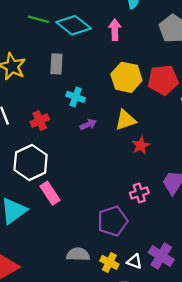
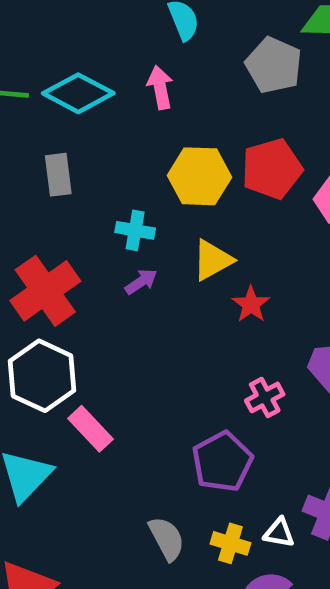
cyan cross: (76, 97) -> (135, 230), moved
red cross: (40, 121) -> (45, 291), size x1.8
gray semicircle: (78, 254) -> (167, 539), turned 70

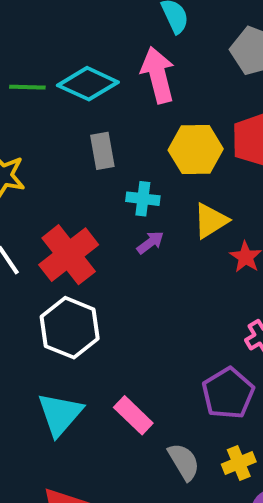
pink arrow: (160, 87) -> (158, 75), size x1.5
gray rectangle: (58, 175) -> (102, 151), moved
pink rectangle: (91, 429) -> (133, 415), moved
yellow cross: (230, 543) -> (239, 463), turned -36

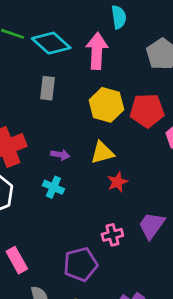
cyan cross: (143, 199) -> (53, 187), moved
purple arrow: (150, 242) -> (60, 155), turned 30

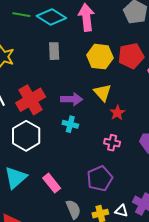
yellow triangle: (102, 153) -> (103, 93), turned -48
purple arrow: (60, 155) -> (72, 99), size x1.5
pink cross: (112, 235) -> (112, 143), moved, turned 35

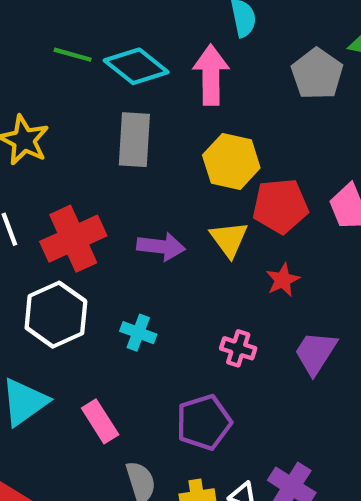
gray rectangle: (54, 51) -> (134, 140), size x1.4
red pentagon: (131, 56) -> (280, 206), moved
red star: (117, 113) -> (283, 280), moved
cyan cross: (70, 124) -> (138, 333), moved

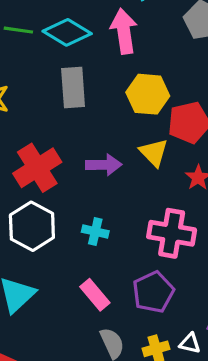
pink cross: (238, 348) -> (172, 233), size x1.8
pink rectangle: (100, 421) -> (95, 295), moved

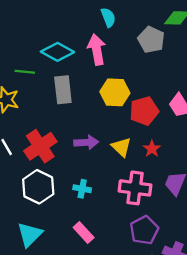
green line: (18, 30) -> (25, 72), moved
yellow triangle: (154, 152) -> (121, 147), moved
purple pentagon: (153, 292) -> (144, 230), moved

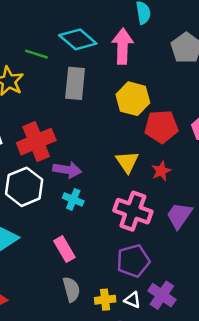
purple arrow: (86, 142) -> (67, 170), moved

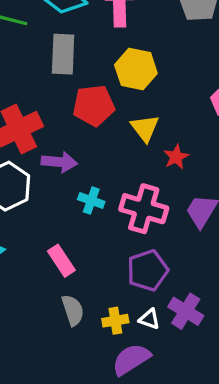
red pentagon: (161, 127) -> (94, 105), moved
yellow triangle: (127, 162) -> (145, 128), moved
cyan cross: (73, 199) -> (91, 201), moved

